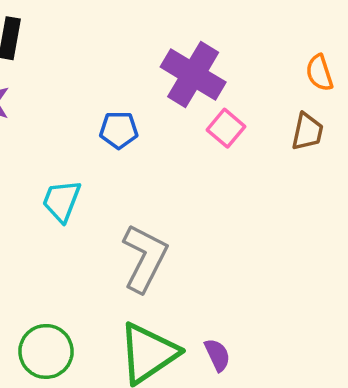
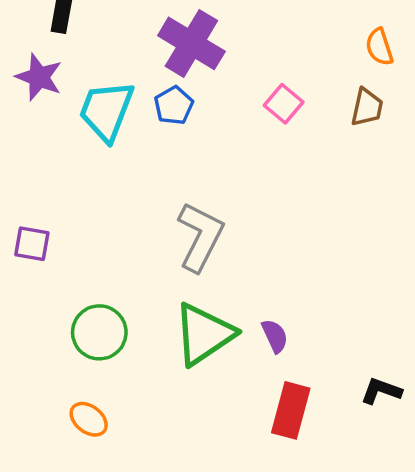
purple cross: (193, 75) -> (191, 43), moved
blue pentagon: (119, 130) -> (174, 105), turned -30
cyan trapezoid: (62, 201) -> (106, 111), moved, size x1.4

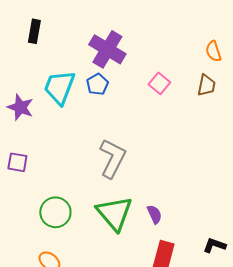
purple star: (39, 77) -> (20, 107), moved
green triangle: (204, 334) -> (114, 213), turned -36

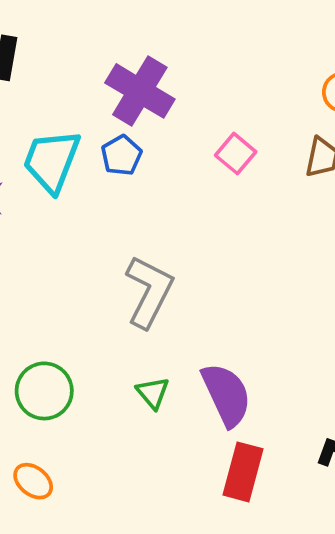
green triangle: (114, 213) -> (153, 393), size x0.5
purple semicircle: (154, 214) -> (226, 395), size x1.8

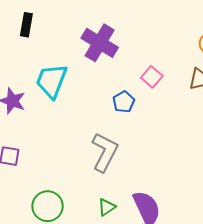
blue pentagon: (121, 155) -> (124, 102), moved
green triangle: (153, 393) -> (107, 207), turned 36

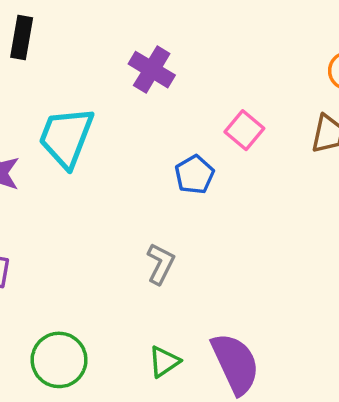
purple cross: (100, 43) -> (152, 70), size x0.7
gray L-shape: (105, 152) -> (161, 264), size x0.6

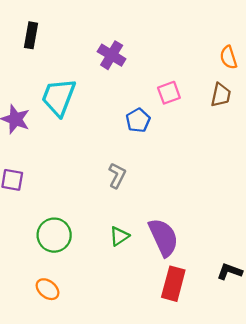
pink square: (244, 130) -> (169, 93), turned 30

